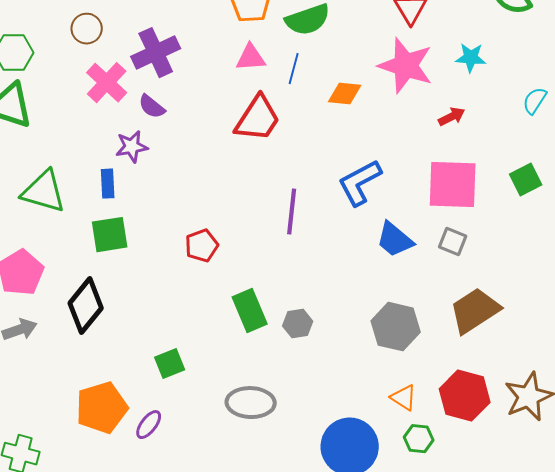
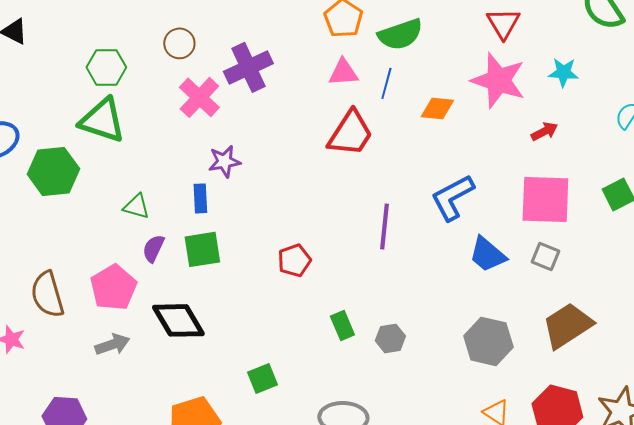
purple semicircle: (152, 107) -> (153, 248), moved, turned 76
green triangle: (44, 192) -> (136, 206), size x0.6
black diamond: (86, 306) -> (178, 320), turned -70
green rectangle: (250, 311) -> (342, 325), size x0.7

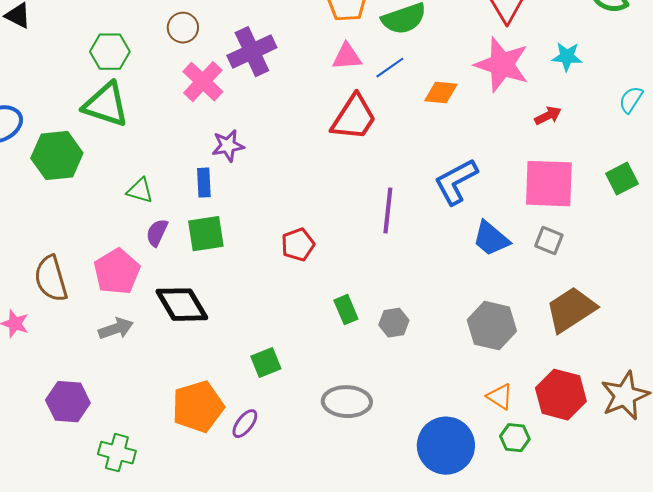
blue line: (386, 83) -> (390, 68), turned 40

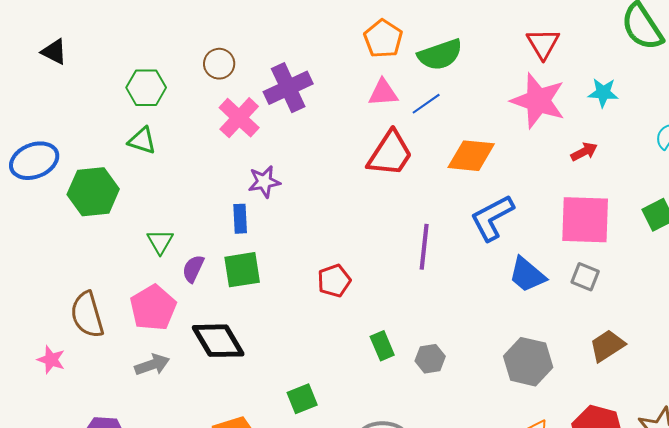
orange diamond: (441, 93) -> (471, 156), moved, size x1.4
green triangle: (106, 105) -> (142, 141), size x0.6
green triangle: (140, 191) -> (160, 242), moved, turned 44
brown trapezoid: (571, 310) -> (607, 346), size x0.7

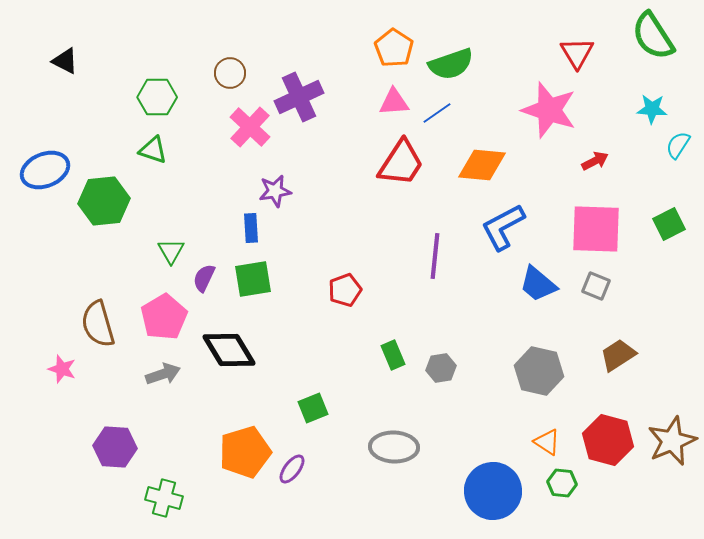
red triangle: (543, 44) -> (577, 53), moved
cyan star: (603, 93) -> (652, 109), moved

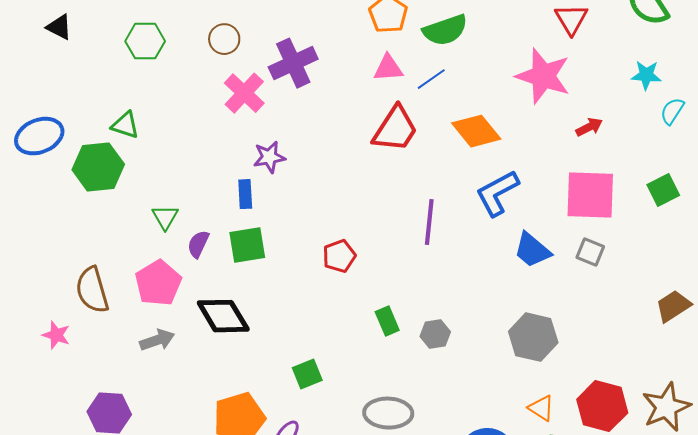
green hexagon: (157, 97) -> (145, 41), moved
green triangle: (153, 150) -> (125, 125), moved
orange diamond: (482, 165) -> (476, 131), turned 45
brown trapezoid: (618, 355) -> (673, 306), moved

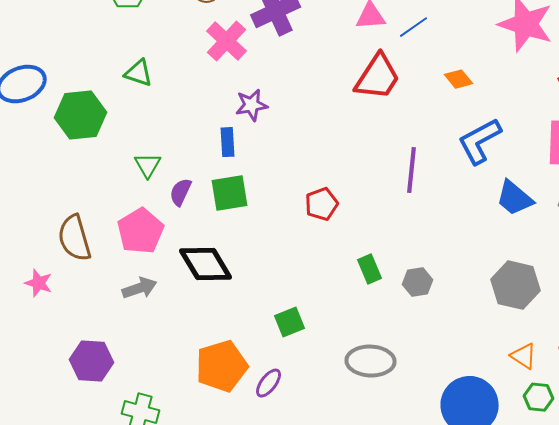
green triangle: (125, 125) -> (139, 73), moved
orange diamond: (476, 131) -> (459, 79), size x0.6

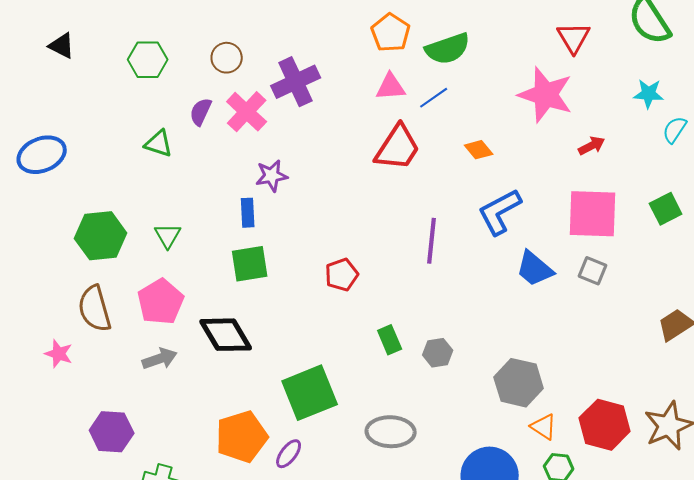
green hexagon: (81, 115) -> (101, 236), moved
purple semicircle: (181, 192) -> (201, 112), moved
gray hexagon: (516, 285) -> (519, 383), moved
green square: (290, 322) -> (310, 393), size x1.8

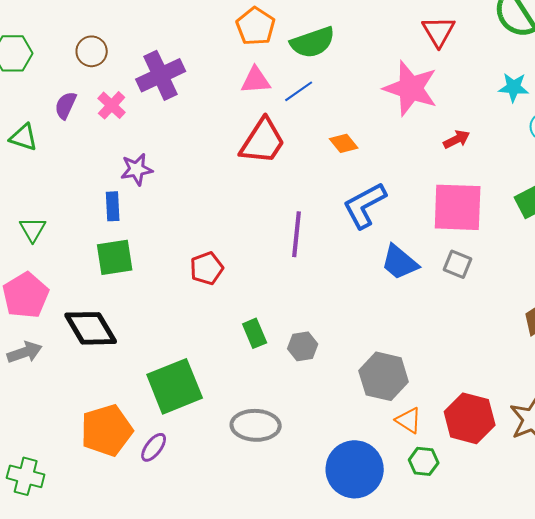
pink cross: (247, 112) -> (112, 105), size x0.7

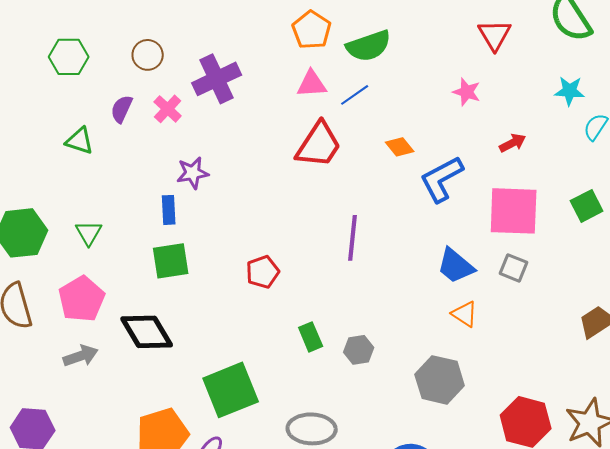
pink star: (411, 88) -> (467, 92), size x0.5
blue L-shape: (365, 205) -> (442, 179), moved
orange triangle: (409, 420) -> (465, 314), moved

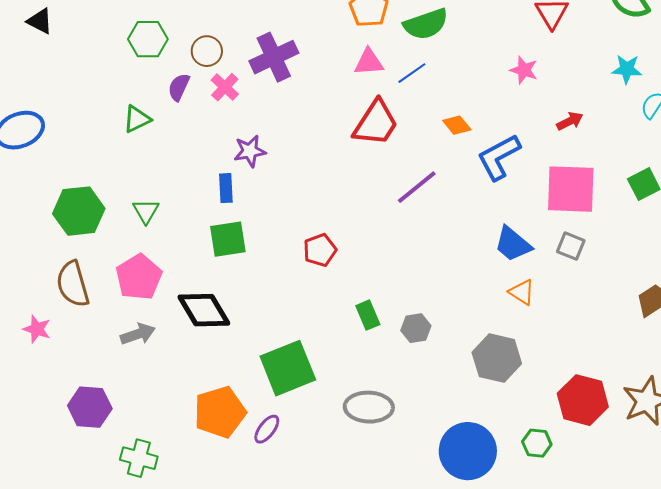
brown circle: (148, 55) -> (207, 51), moved
green hexagon: (69, 57) -> (148, 39), moved
green triangle: (80, 141) -> (137, 119), turned -44
purple line: (353, 238) -> (417, 187), moved, turned 45

